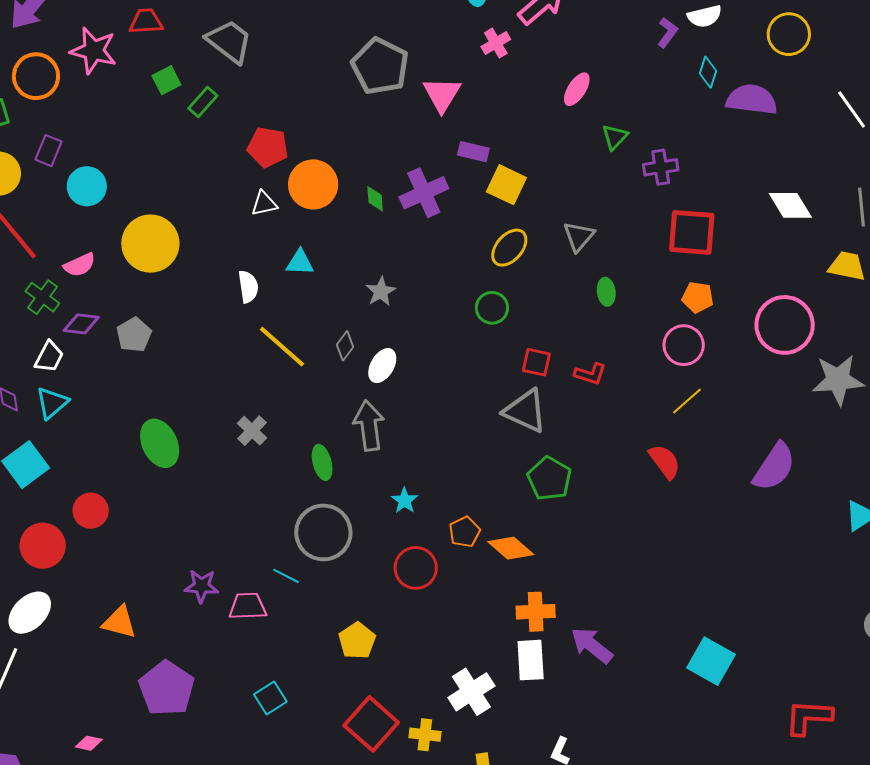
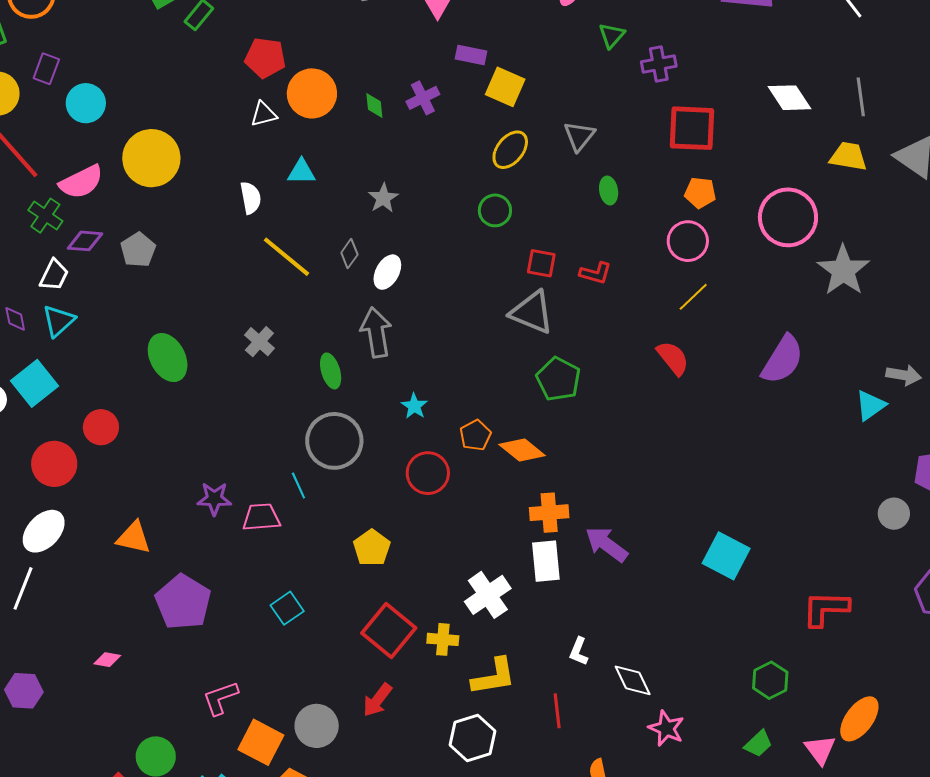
purple cross: (424, 193) -> (423, 98), size x0.7
pink semicircle: (80, 265) -> (81, 182), size x1.4
gray star: (838, 380) -> (843, 270), turned -30
cyan line: (286, 576) -> (298, 486), turned 40

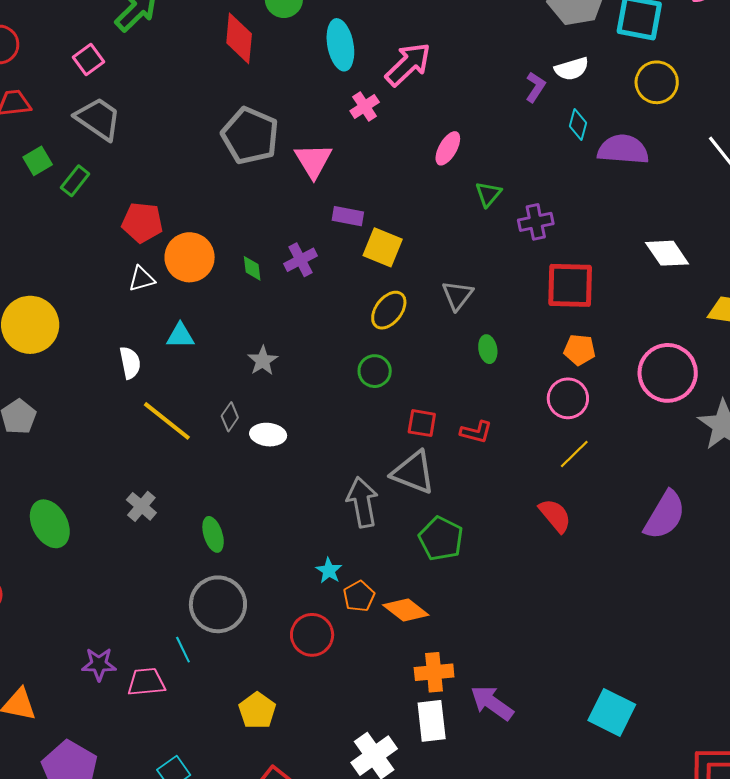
white ellipse: (387, 272) -> (268, 435), turned 68
gray arrow: (376, 332) -> (362, 502), moved
cyan star: (414, 406) -> (329, 571), moved

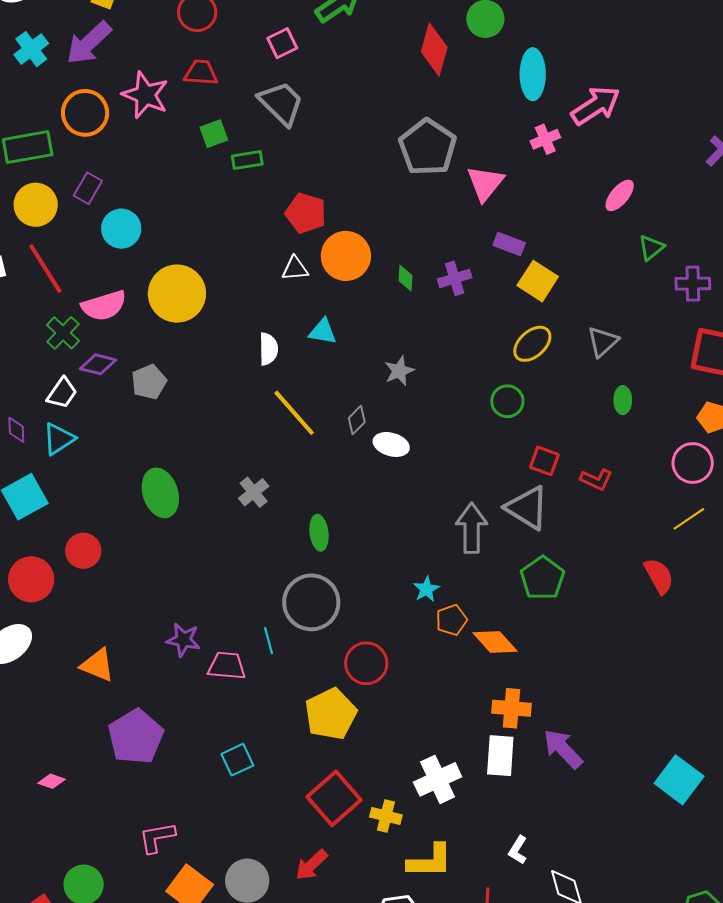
green rectangle: (75, 181) -> (247, 160), turned 32
red circle: (312, 635) -> (366, 663), moved
yellow pentagon: (257, 711) -> (331, 714), size x1.4

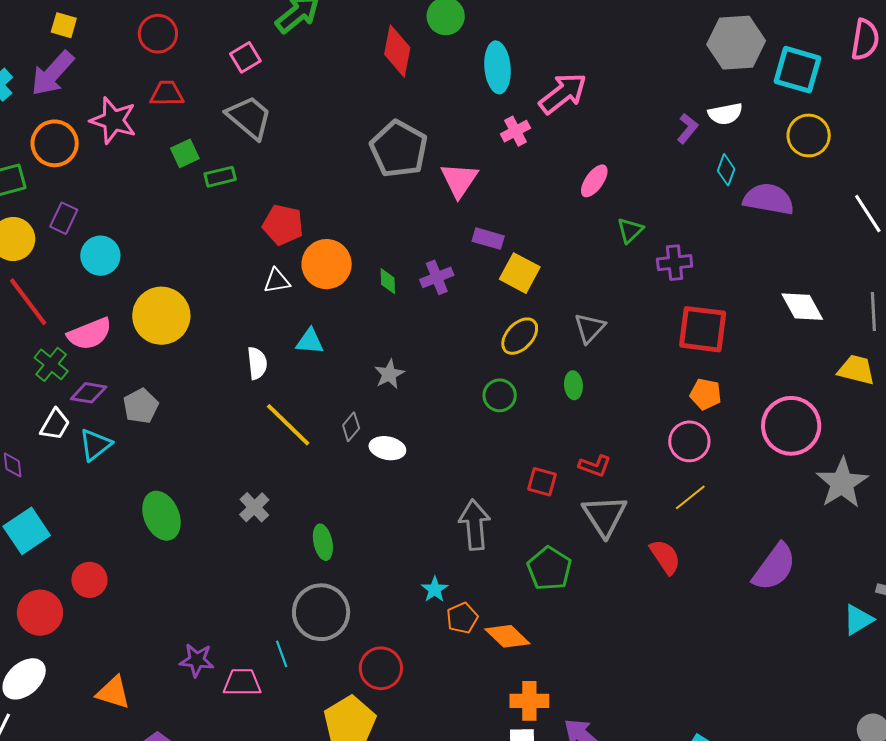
green ellipse: (623, 400) -> (573, 385), moved
cyan triangle: (59, 439) -> (95, 445), moved
red square: (544, 461) -> (542, 482), moved
gray triangle: (527, 508) -> (605, 516), moved, turned 30

